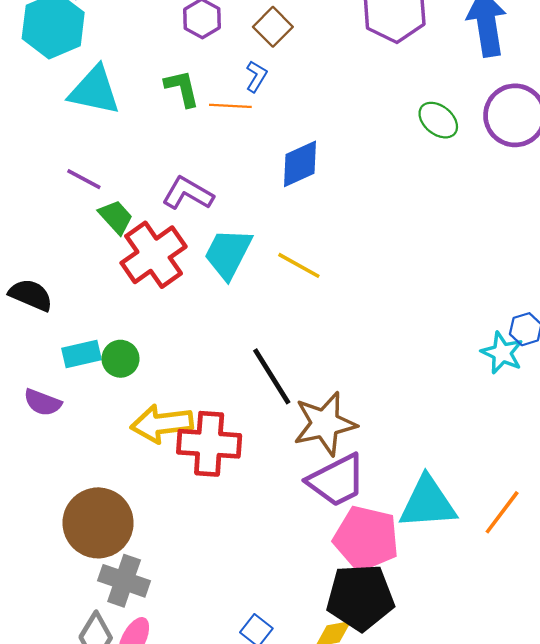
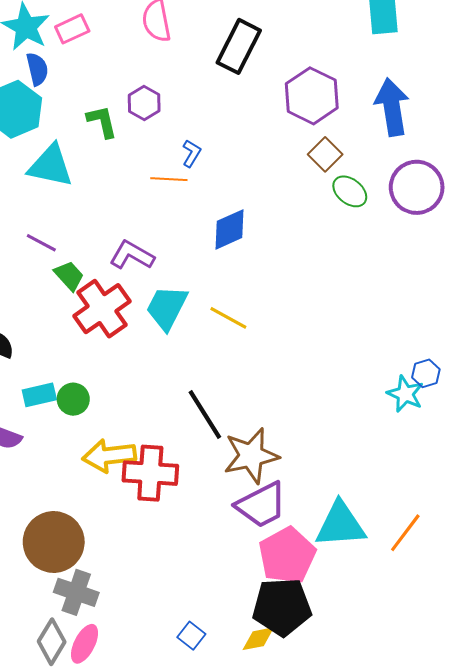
brown square: (273, 27) -> (325, 154), moved
green L-shape: (182, 88) -> (102, 122), moved
pink pentagon: (366, 538) -> (287, 555), turned 30

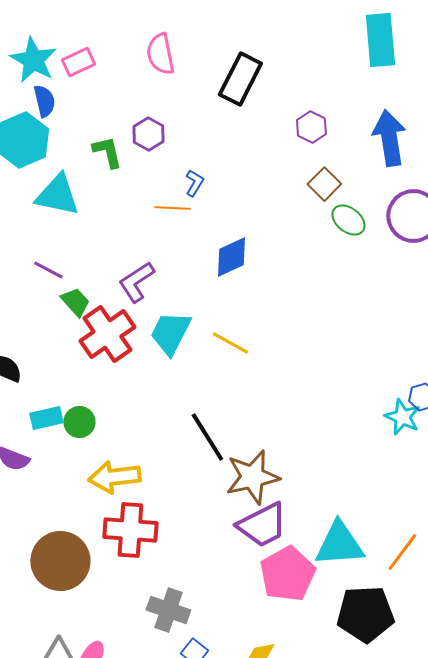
purple hexagon: (312, 96) -> (311, 127), size x0.6
purple L-shape: (132, 255) -> (136, 282), turned -63
red cross: (150, 473) -> (130, 530), moved
gray cross: (76, 592) -> (168, 610), moved
black pentagon: (282, 607) -> (365, 614), moved

